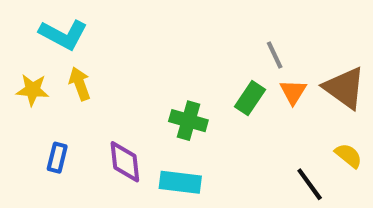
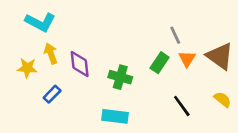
yellow star: (33, 90) -> (27, 68), moved
blue rectangle: (57, 158) -> (52, 94), moved, turned 30
purple diamond: (125, 162) -> (80, 64), moved
black line: (310, 184) -> (182, 106), moved

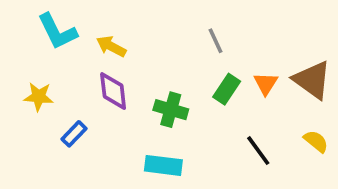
cyan L-shape: (40, 22) -> (57, 31), turned 36
gray line: (175, 35) -> (215, 41), moved
yellow arrow: (51, 54) -> (111, 46), moved, turned -42

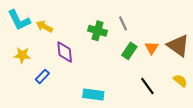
cyan L-shape: (57, 31) -> (19, 20), moved
yellow arrow: (111, 46) -> (44, 27), moved
green cross: (171, 110) -> (98, 31), moved

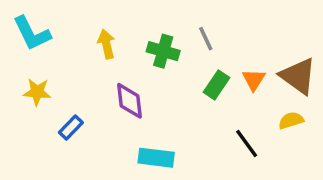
yellow arrow: (44, 27) -> (106, 44), moved, turned 49
purple diamond: (65, 52) -> (129, 101), moved
yellow semicircle: (180, 81) -> (291, 120), moved, turned -56

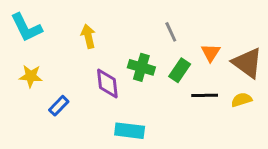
green cross: (163, 51) -> (141, 67), moved
orange triangle: (254, 80) -> (211, 53), moved
black line: (247, 143) -> (205, 95), moved, turned -55

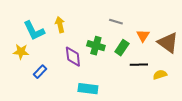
cyan L-shape: (26, 28) -> (34, 31), moved
gray line: (171, 32) -> (116, 22), turned -48
yellow semicircle: (242, 100) -> (160, 75), moved

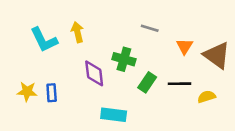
green rectangle: (122, 48) -> (147, 82), moved
yellow star: (21, 52) -> (27, 91), moved
blue rectangle: (40, 72) -> (52, 93), turned -48

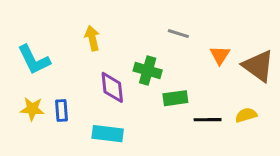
cyan L-shape: (44, 40) -> (34, 60), moved
green rectangle: (147, 82) -> (175, 98), turned 48
black line: (179, 84) -> (208, 120), moved
cyan rectangle: (114, 115) -> (108, 134), moved

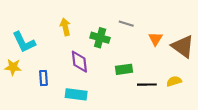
green cross: (148, 70) -> (100, 38), moved
yellow star: (32, 109) -> (13, 67), moved

